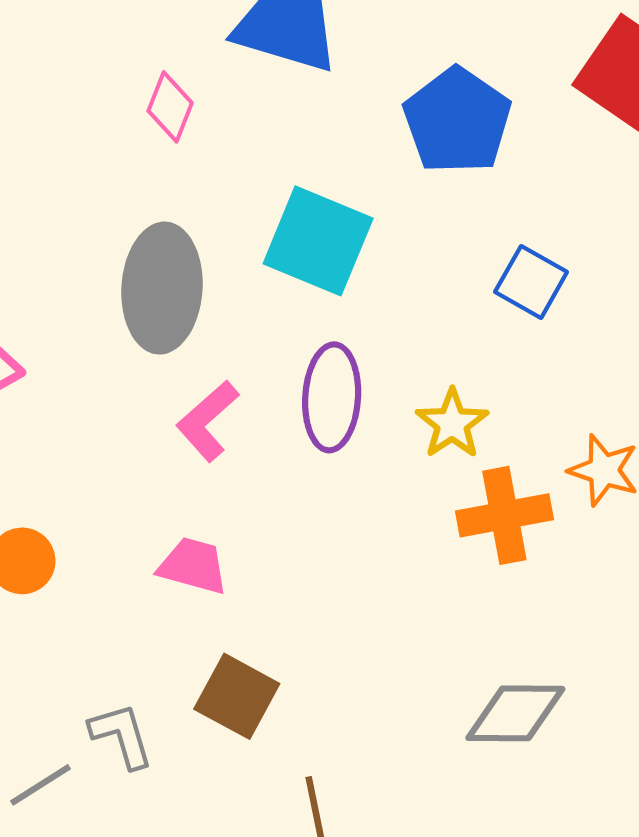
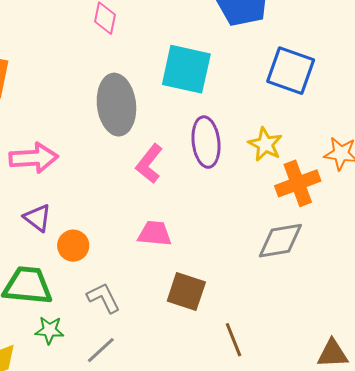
blue square: (531, 282) -> (291, 71), size x1.4
gray diamond: (515, 713) -> (280, 241), moved
gray L-shape: (121, 735) -> (104, 298), moved

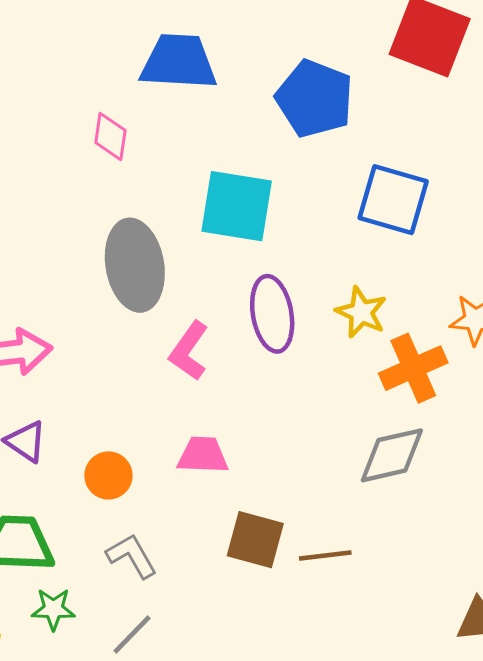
orange circle: (73, 246) -> (108, 475), moved
brown line: (233, 340) -> (325, 555), moved, turned -72

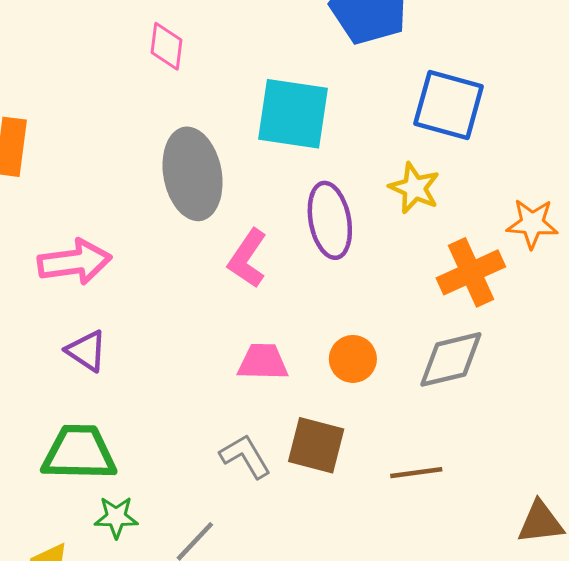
yellow star: (361, 312) -> (414, 188), moved
orange circle: (108, 475) -> (353, 359), moved
brown line: (325, 555) -> (416, 473), moved
gray L-shape: (132, 556) -> (245, 456), moved

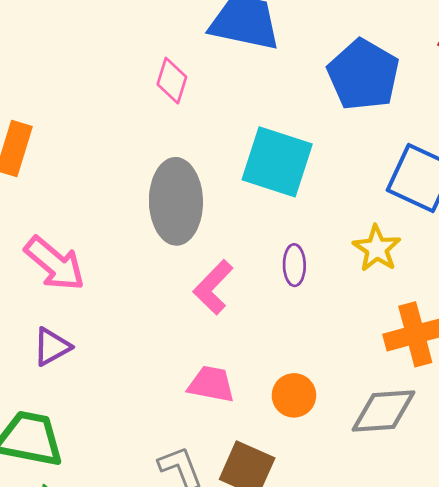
purple ellipse: (330, 220) -> (294, 265), size x0.6
pink arrow: (75, 262) -> (55, 264), turned 38
purple triangle: (86, 351) -> (52, 347), turned 48

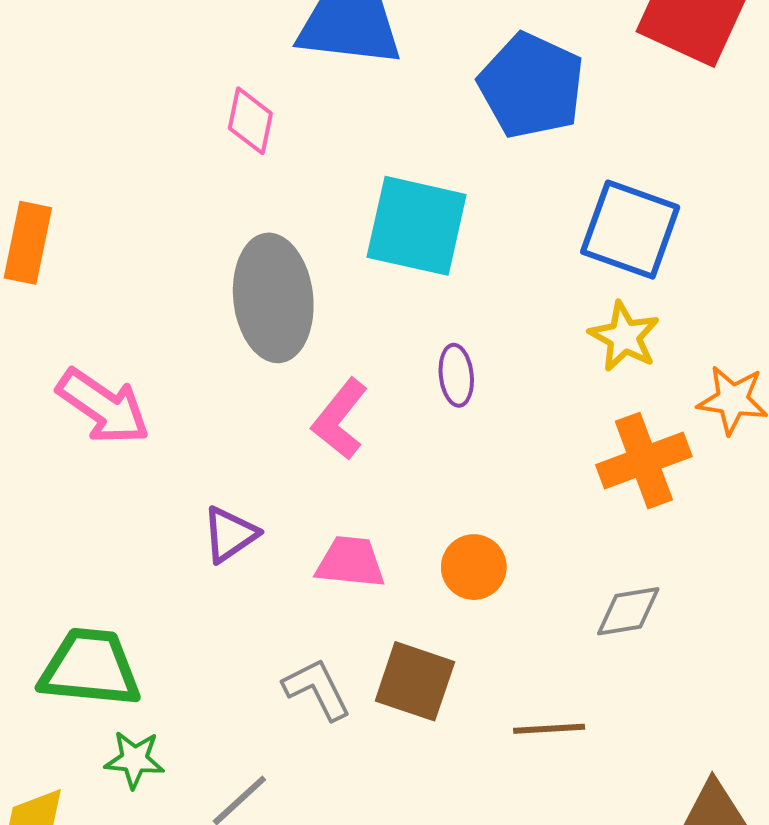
yellow star: (377, 249) -> (624, 337), moved
purple triangle: (52, 347) -> (230, 534), moved
gray diamond: (384, 411) -> (628, 611), moved, size x0.7

